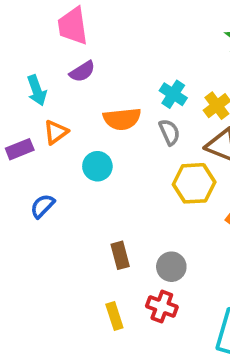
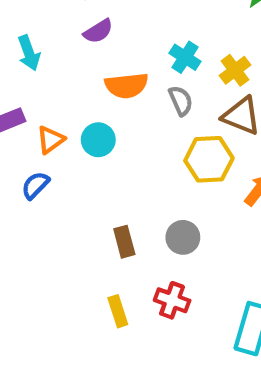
purple semicircle: (82, 71) -> (98, 31), moved
orange triangle: (56, 132) -> (51, 140), moved
gray circle: (171, 267) -> (183, 237), moved

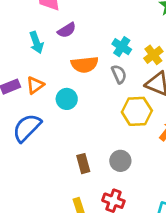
cyan arrow: (29, 53) -> (36, 43), moved
orange triangle: (51, 140) -> (35, 85), moved
blue semicircle: (35, 185) -> (27, 128), size x1.6

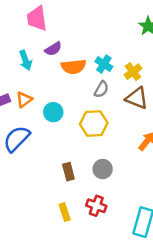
orange semicircle: (85, 65) -> (74, 67), moved
gray semicircle: (119, 74) -> (101, 89), turned 54
yellow hexagon: (137, 111) -> (94, 124), moved

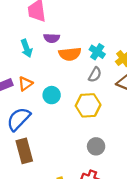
purple semicircle: (53, 49) -> (52, 38), turned 35
brown rectangle: (68, 172) -> (24, 151), moved, size x1.5

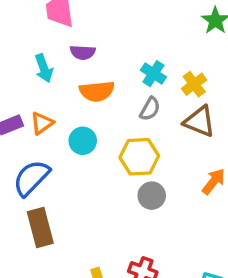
orange semicircle: (70, 54) -> (97, 91), moved
gray circle: (96, 146) -> (152, 196), moved

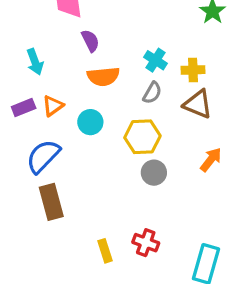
purple semicircle: (83, 52) -> (90, 41), turned -120
cyan arrow: (44, 68) -> (35, 62), moved
yellow cross: (194, 84) -> (193, 70), turned 35

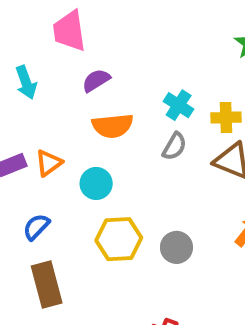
purple semicircle: (90, 41) -> (96, 80), turned -95
cyan arrow: (35, 62) -> (26, 82), moved
yellow hexagon: (142, 137) -> (119, 239), moved
blue semicircle: (43, 156) -> (36, 227), size x0.6

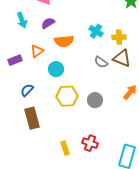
purple semicircle: (96, 80) -> (48, 23), moved
gray semicircle: (174, 146) -> (101, 62), moved, turned 96
orange triangle: (49, 163) -> (37, 51), moved

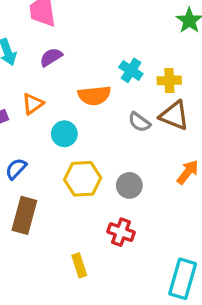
orange semicircle: (64, 41) -> (94, 95), moved
brown rectangle: (32, 118) -> (24, 215), turned 30
red cross: (90, 143) -> (121, 232), moved

